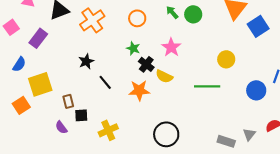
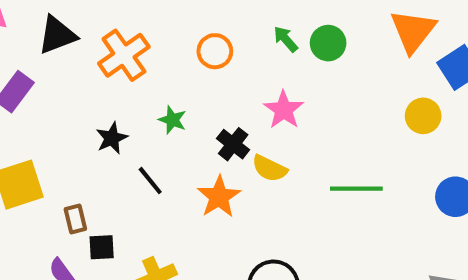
green star: (133, 48) -> (172, 120), moved
yellow circle: (226, 59) -> (423, 116), moved
orange star: (139, 90) -> (219, 197), turned -30

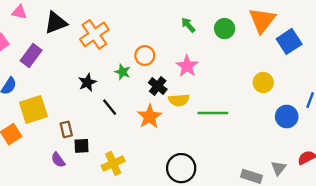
green circle: (328, 43) -> (225, 29), moved
orange circle: (215, 51) -> (145, 56), moved
yellow circle: (423, 116) -> (263, 82), moved
yellow semicircle: (269, 168) -> (179, 100), turned -30
green line: (356, 189) -> (213, 113), moved

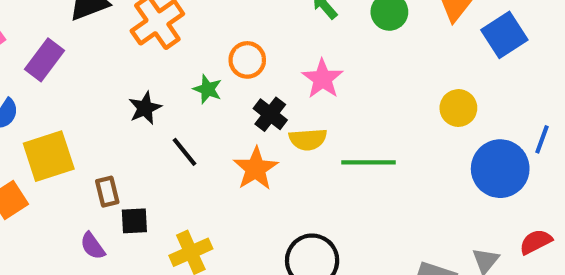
blue circle: (287, 116) -> (500, 169), size x1.4

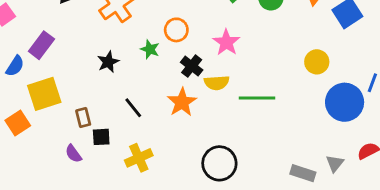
purple rectangle: (45, 60) -> (41, 45), moved
black line: (185, 152) -> (133, 108), moved

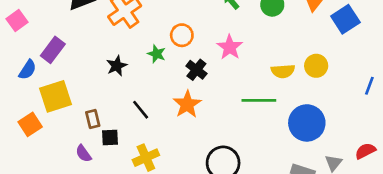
yellow semicircle: (217, 83) -> (283, 71), moved
blue circle: (345, 102) -> (307, 123), moved

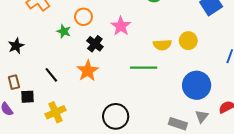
black star: (117, 66) -> (16, 46), moved
blue circle: (307, 123) -> (197, 85), moved

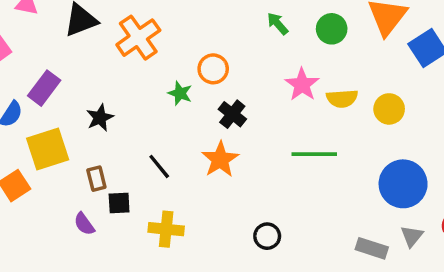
pink star: (121, 26) -> (302, 85), moved
yellow semicircle: (162, 45) -> (342, 98), moved
yellow cross: (55, 112) -> (166, 229), turned 30
black circle: (116, 116) -> (267, 236), size x0.6

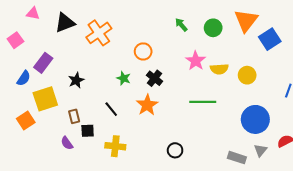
green star: (180, 93) -> (124, 78), moved

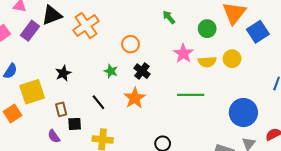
green circle: (213, 28) -> (207, 29), moved
purple rectangle: (43, 63) -> (30, 31), moved
yellow circle: (247, 75) -> (232, 59), moved

